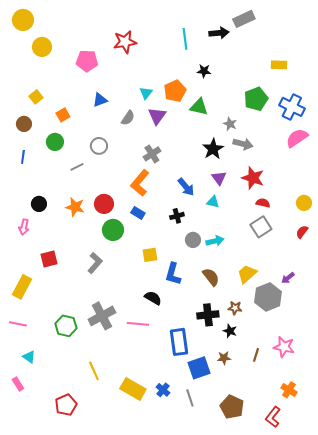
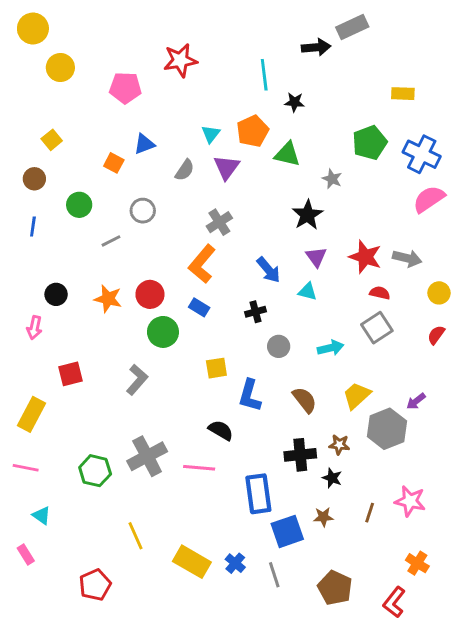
cyan line: (185, 39) -> (264, 75), moved
orange square: (63, 115) -> (114, 163), moved, turned -32
gray arrow: (243, 144) -> (407, 258), moved
cyan arrow: (215, 241) -> (331, 348), moved

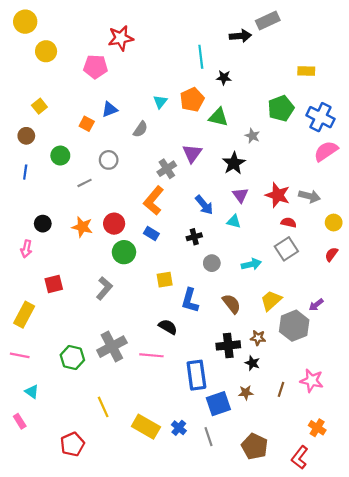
red star: (180, 60) -> (121, 38), moved
purple triangle: (227, 167) -> (192, 153), moved

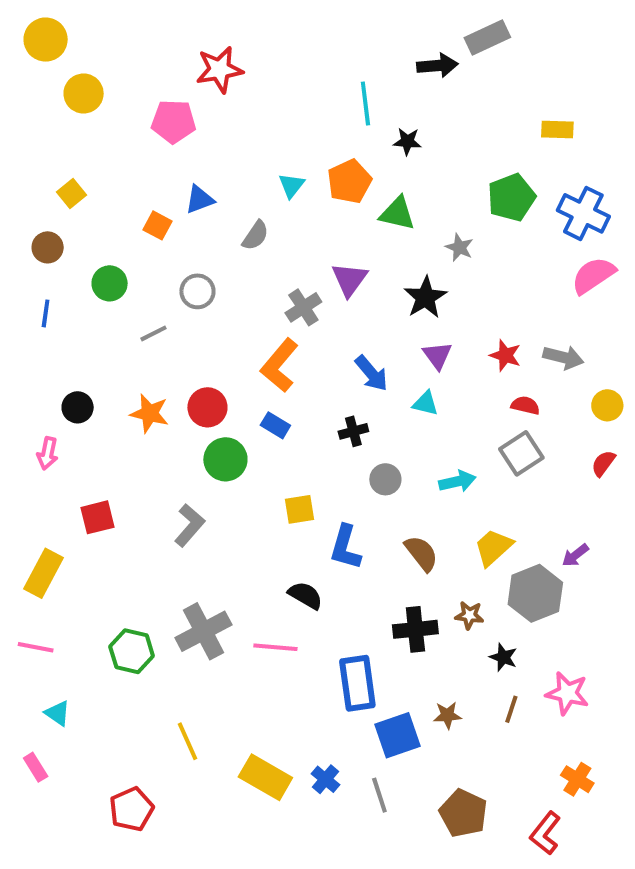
red star: (278, 195) -> (505, 355), size x0.7
black star: (252, 363) -> (503, 657), moved

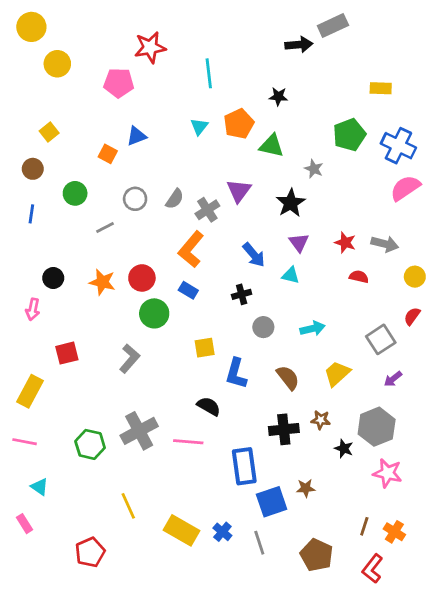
cyan line: (365, 103) -> (209, 73), moved
gray semicircle: (255, 235) -> (175, 199), moved
gray square: (521, 453) -> (381, 339), moved
gray hexagon: (535, 593) -> (377, 427), moved
brown line: (511, 709) -> (364, 526), moved

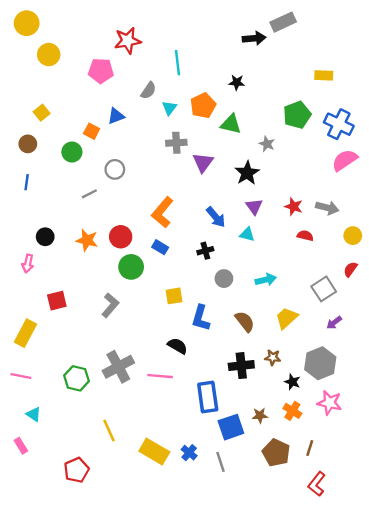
green circle: (75, 193) -> (72, 152), moved
gray semicircle: (175, 199) -> (148, 91), moved
gray cross: (207, 210) -> (176, 143), moved, turned 30
orange cross: (394, 532) -> (292, 411), moved
brown pentagon: (317, 555) -> (276, 453), moved

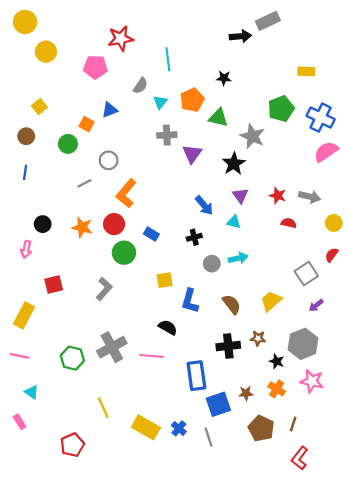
gray star: (267, 144) -> (252, 136), size x1.6
orange L-shape: (162, 212) -> (126, 193), moved
cyan arrow: (266, 280) -> (238, 258), moved

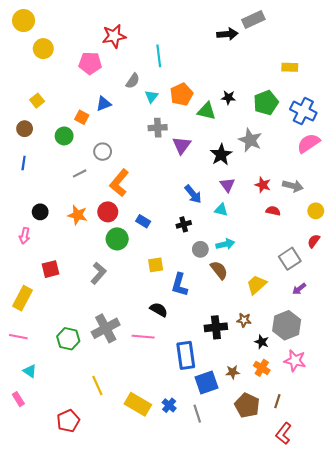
black star: (224, 78) -> (228, 97), moved
gray star: (252, 136) -> (250, 140), moved
brown semicircle: (232, 304) -> (219, 270), moved

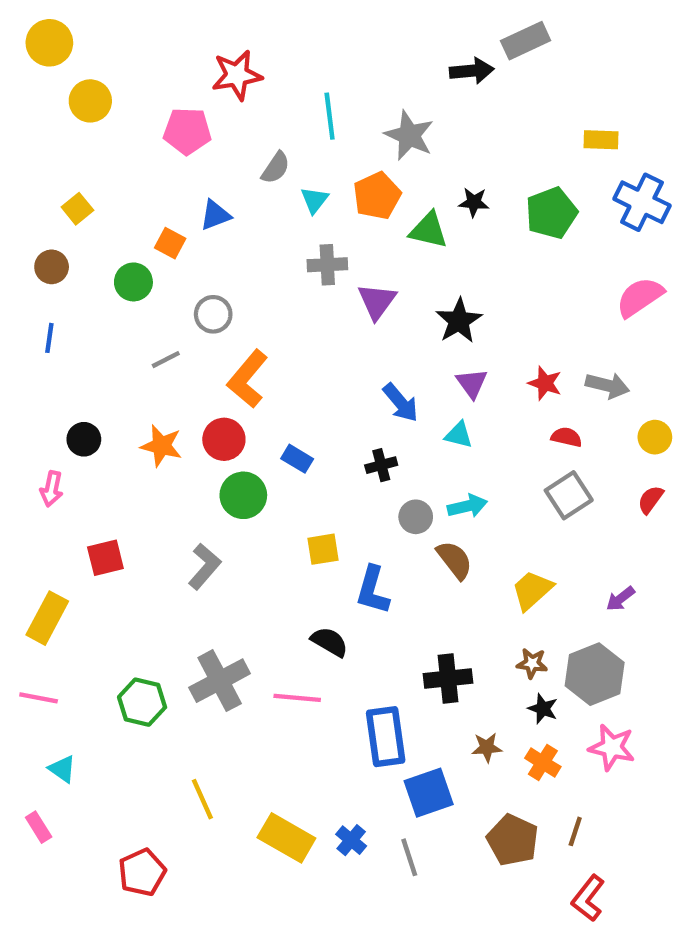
blue cross: (303, 111) -> (642, 202), moved
gray star: (250, 140) -> (409, 135), moved
gray square: (290, 259) -> (569, 495), moved
brown star: (244, 320) -> (532, 663), moved
brown star: (233, 372) -> (487, 747), moved

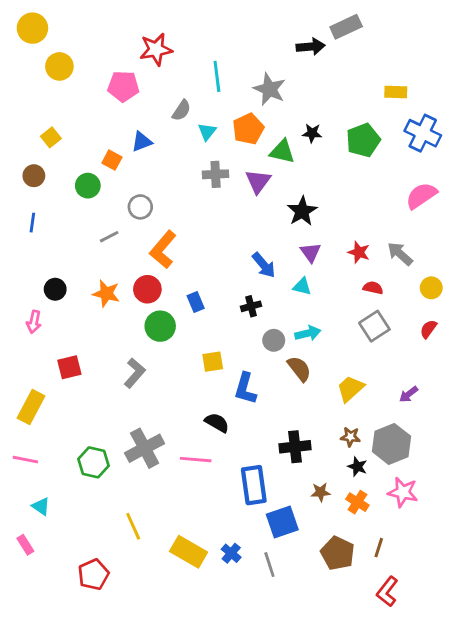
purple triangle: (377, 301) -> (258, 181), moved
gray arrow: (607, 385) -> (400, 254), turned -152
blue rectangle: (297, 459) -> (196, 302), turned 36

